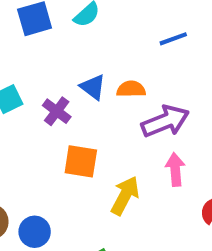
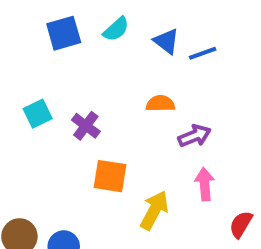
blue triangle: (93, 87) -> (166, 41), moved
purple arrow: (165, 121) -> (195, 136), size x0.7

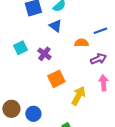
blue triangle: (166, 41) -> (55, 26), moved
blue line: (203, 53) -> (100, 31), moved
orange square: (110, 176) -> (56, 79), turned -36

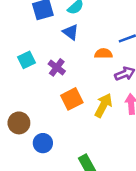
yellow arrow: (78, 96) -> (103, 105), moved
brown circle: (11, 109) -> (19, 123), moved

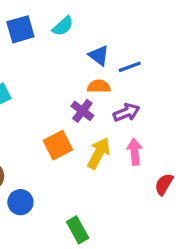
blue triangle: (71, 32) -> (99, 55), moved
purple cross: (57, 67) -> (82, 111), moved

